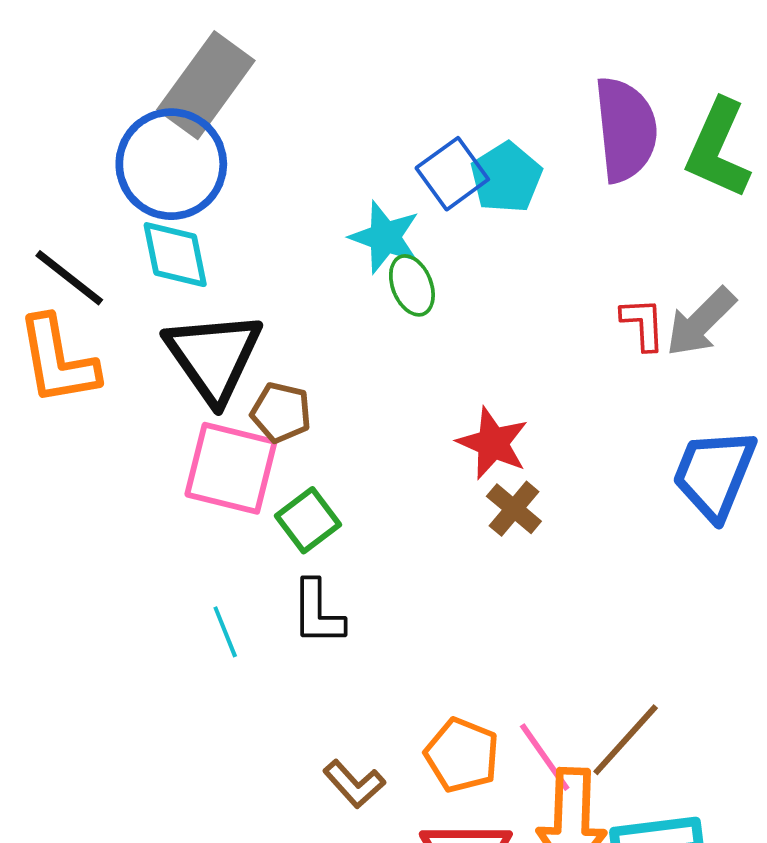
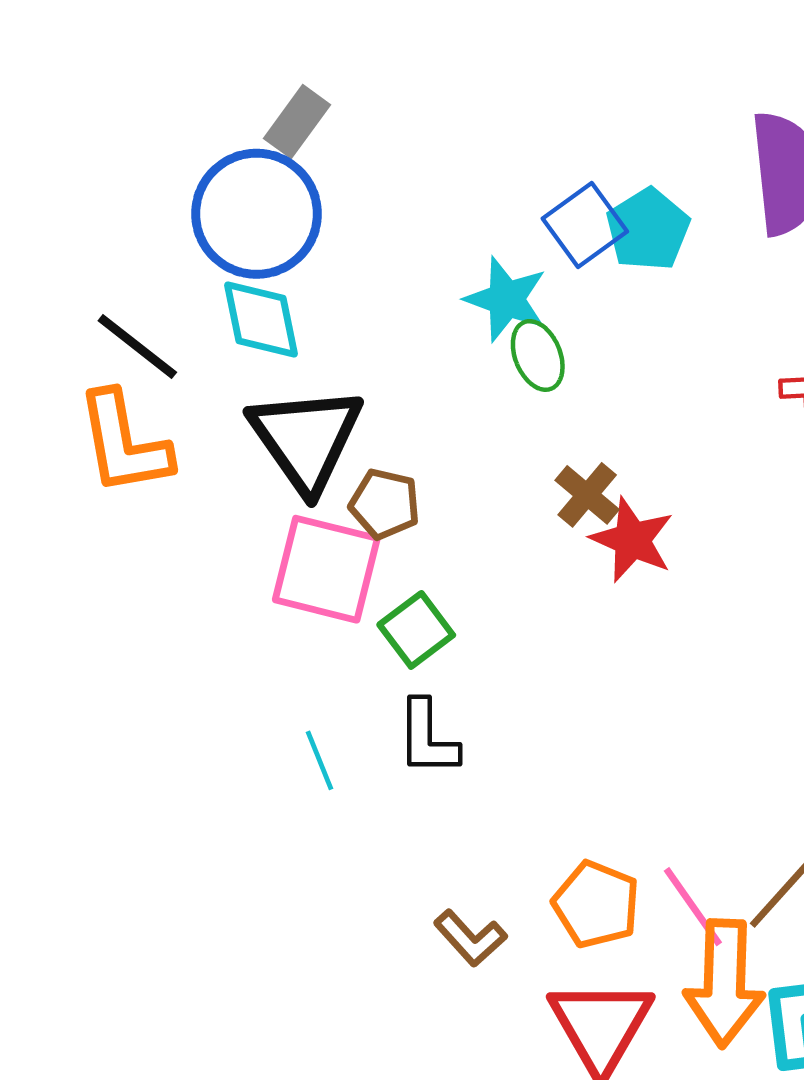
gray rectangle: (206, 85) -> (297, 122), size x0.6
brown cross: (514, 509) -> (587, 495), moved

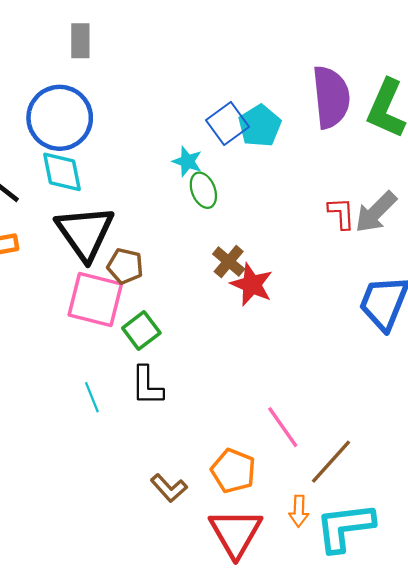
gray rectangle: (297, 122) -> (80, 41), moved, turned -36
cyan star: (506, 299) -> (187, 161), size x0.7
pink line: (693, 907) -> (283, 427), moved
orange arrow: (724, 983) -> (299, 511), size x0.5

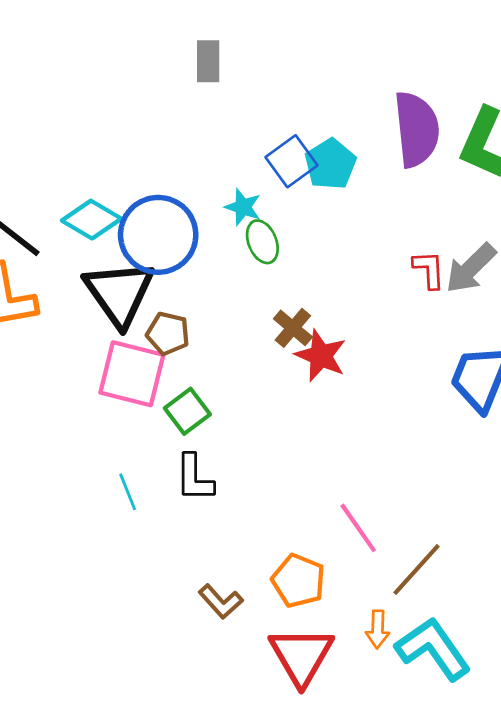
gray rectangle: (80, 41) -> (208, 61), moved
blue circle: (60, 118) -> (158, 235), moved
cyan diamond: (62, 172) -> (92, 220), turned -48
cyan L-shape: (345, 527) -> (433, 649), turned 62

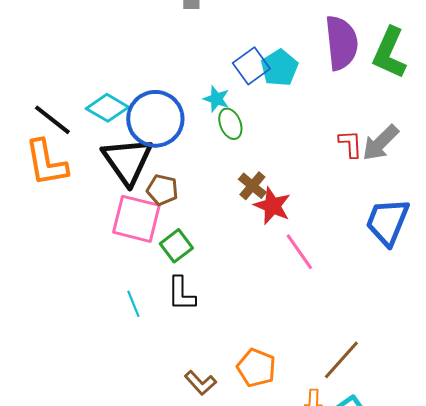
pink line: (358, 528) -> (299, 252), moved

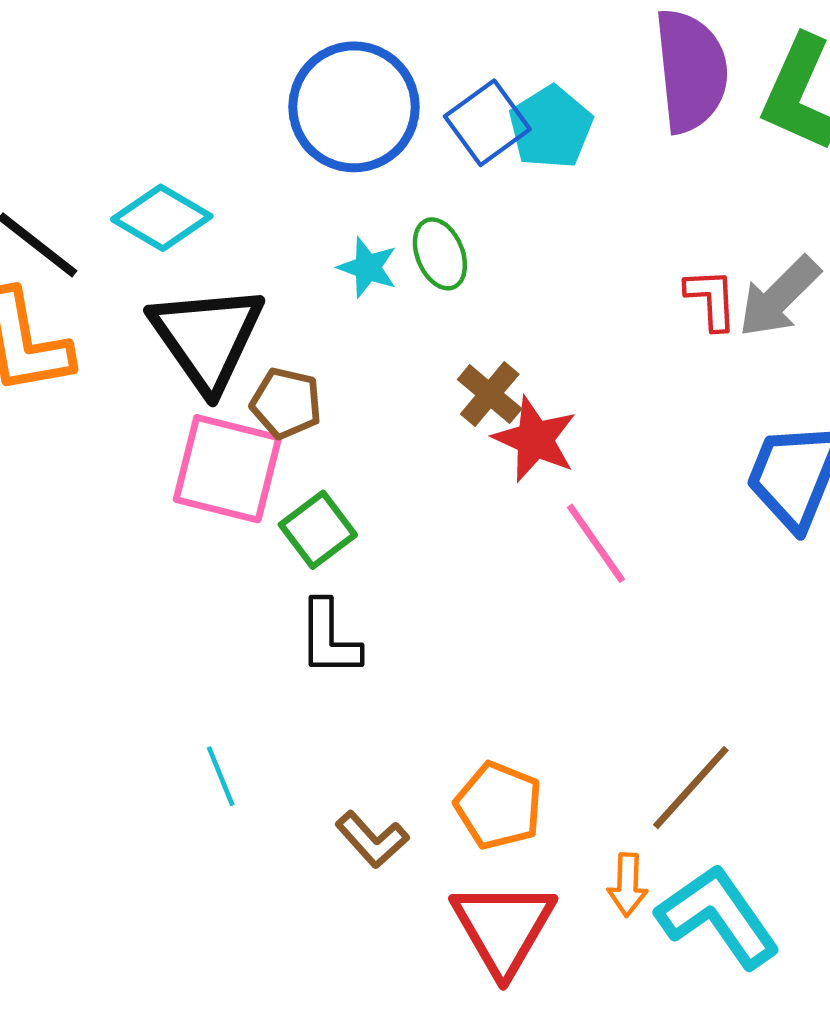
cyan star: (216, 99) -> (368, 267), moved
blue circle: (155, 119) -> (354, 107), moved
cyan line: (133, 304) -> (221, 776), moved

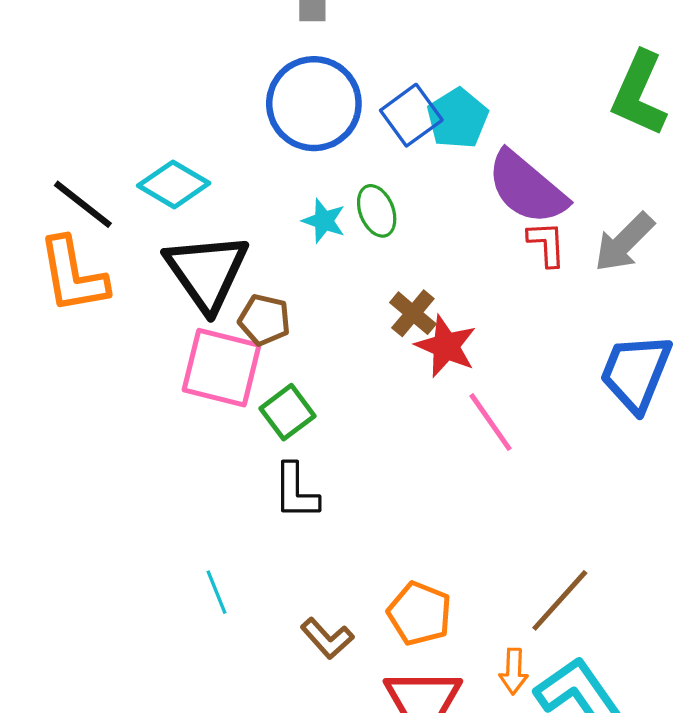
purple semicircle: (691, 71) -> (527, 188), moved, turned 136
red L-shape: (711, 299) -> (547, 244), moved

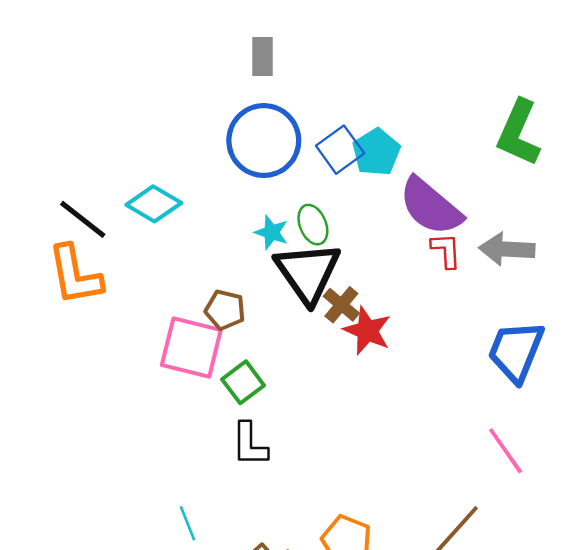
gray arrow: (624, 242) -> (507, 249), turned 48
black triangle: (207, 272) -> (308, 272), moved
pink line: (491, 422) -> (506, 451), moved

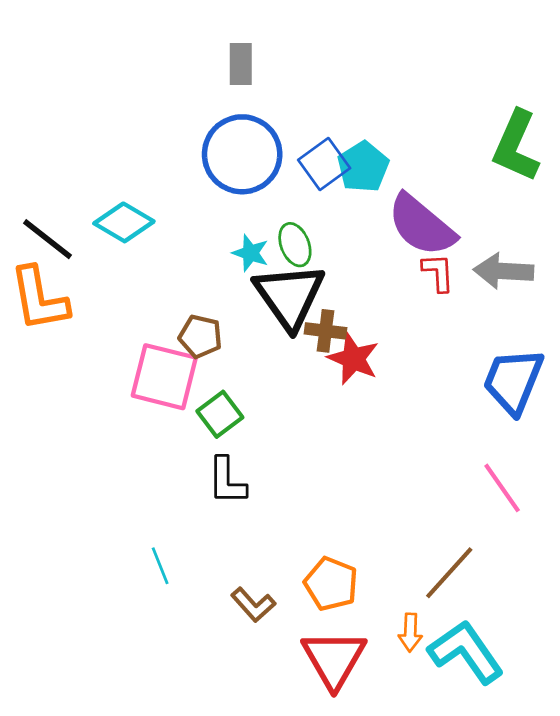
brown cross: (341, 305) -> (326, 331), turned -33

